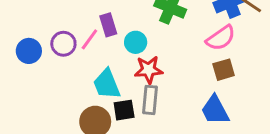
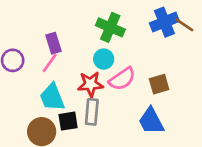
pink semicircle: (221, 38) -> (122, 79), moved
pink line: (89, 39) -> (50, 63), moved
cyan circle: (136, 42) -> (104, 59), moved

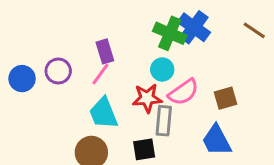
blue cross: (164, 22) -> (194, 27), moved, turned -32
gray rectangle: (92, 112) -> (164, 121), moved
black square: (68, 121) -> (144, 149), moved

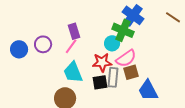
green cross: (170, 33) -> (123, 30), moved
brown square: (226, 98) -> (131, 72), moved
black square: (144, 149) -> (100, 82), moved

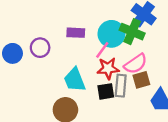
purple rectangle: (74, 31) -> (76, 33), turned -70
cyan circle: (112, 43) -> (111, 34), moved, size x1.5
pink line: (71, 46) -> (102, 50), moved

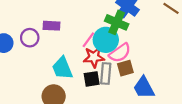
purple rectangle: (76, 33) -> (51, 26), moved
cyan circle: (111, 34) -> (106, 40), moved

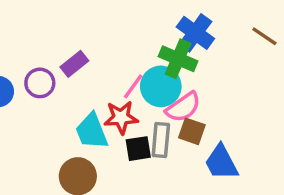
purple rectangle: (51, 26) -> (74, 64), turned -42
red star: (94, 57) -> (121, 117), moved
brown square: (125, 68) -> (192, 131), turned 35

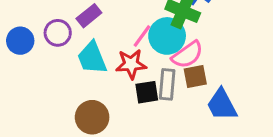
cyan trapezoid: (92, 131) -> (92, 58), moved
brown square: (192, 131) -> (195, 77), turned -30

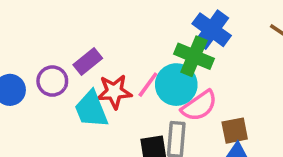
red star: (131, 64) -> (114, 92), moved
brown square: (195, 77) -> (235, 131), moved

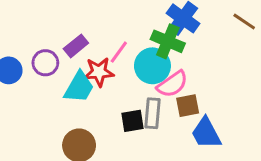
pink line: (148, 85) -> (119, 52), moved
cyan trapezoid: (91, 109) -> (79, 87), turned -128
brown square: (235, 131) -> (188, 106), moved

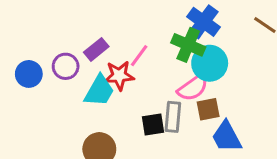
cyan circle: (152, 66) -> (210, 63), moved

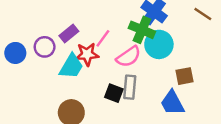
pink semicircle: (193, 88) -> (129, 57), moved
brown square: (208, 109) -> (184, 76), moved
black square: (153, 125) -> (114, 93), turned 30

